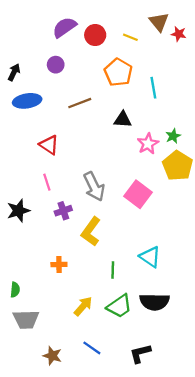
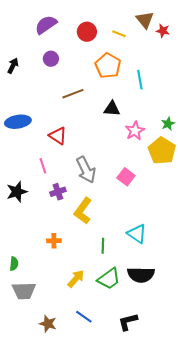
purple semicircle: (64, 27) -> (46, 25), moved
blue ellipse: (27, 101) -> (18, 122), moved
green star: (173, 136) -> (168, 124), moved
red triangle: (49, 145) -> (58, 136), moved
pink square: (138, 194) -> (126, 177), size x0.7

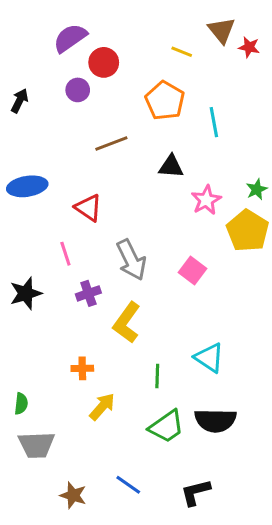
red circle: (87, 32) -> (104, 62), moved
yellow arrow: (76, 279) -> (102, 407), moved

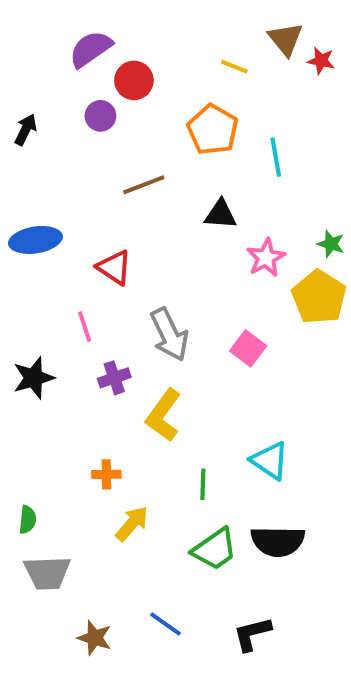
green star: (257, 189) -> (331, 244), turned -30

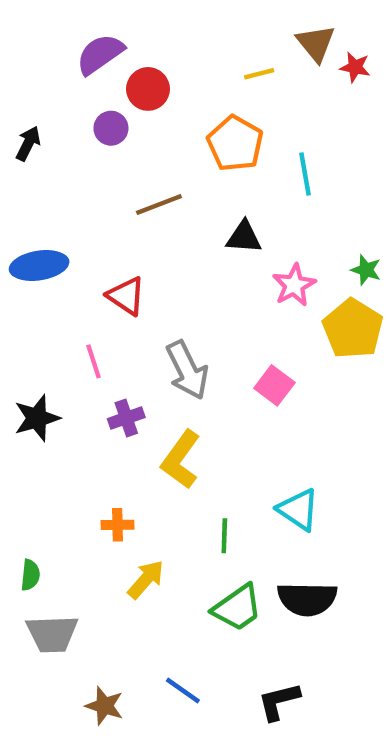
yellow line: (234, 67) -> (259, 74), turned -36

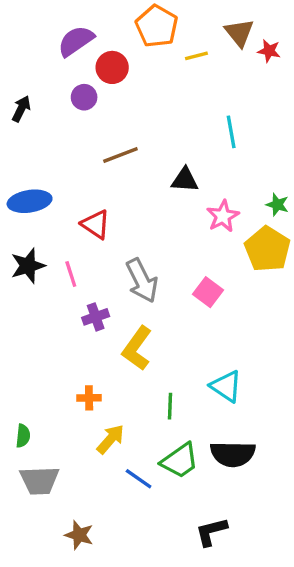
orange pentagon: (235, 143) -> (157, 26), moved
black star: (37, 418) -> (28, 266), moved
blue line: (183, 691) -> (139, 479), moved

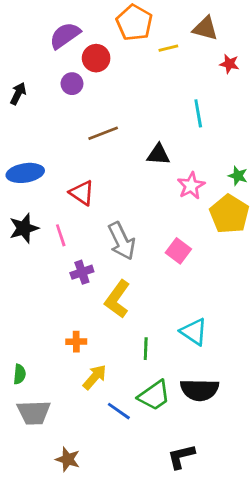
brown triangle: (239, 33) -> (205, 28), turned -36
red star: (269, 51) -> (229, 64), moved

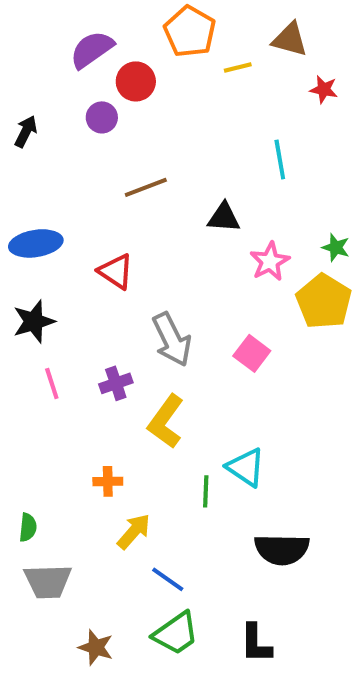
pink line: (61, 235) -> (52, 383), moved
cyan triangle: (194, 332) -> (246, 467), moved
green trapezoid: (154, 395) -> (176, 633), moved
black L-shape: (181, 456) -> (256, 643), turned -76

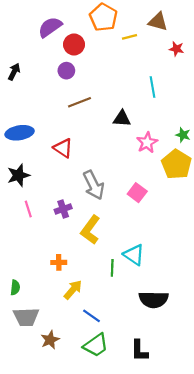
purple circle: (102, 117) -> (66, 71), moved
brown star: (96, 647) -> (50, 340), moved, turned 30

